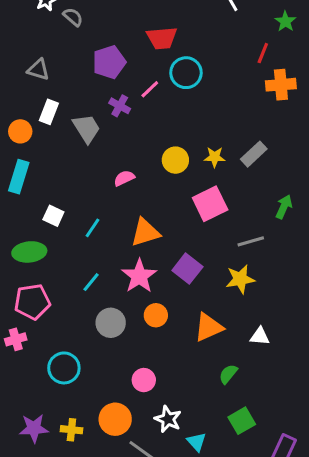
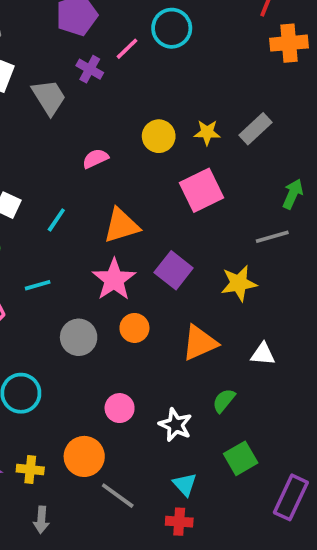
gray line: (251, 241) -> (272, 237), moved
cyan line: (91, 282) -> (38, 285), moved, turned 35
white star: (168, 419) -> (175, 425), moved

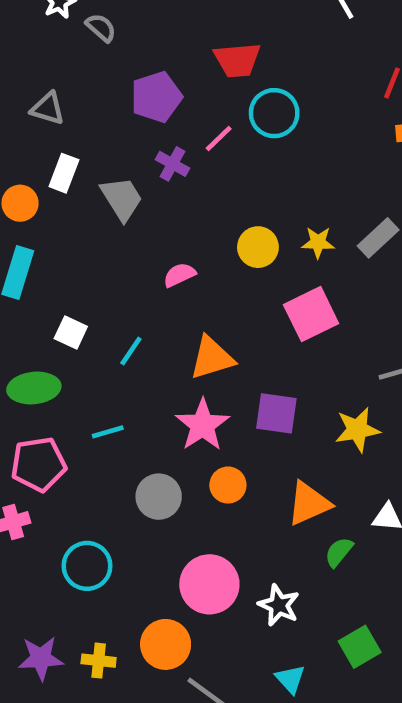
purple square: (174, 270) -> (276, 413), turned -30
green semicircle: (224, 401) -> (339, 552), moved
pink circle: (120, 408) -> (209, 584), size x1.6

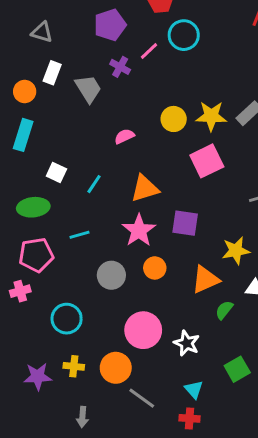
yellow star: (318, 242) -> (211, 116), size x1.5
yellow star: (357, 430) -> (236, 251), moved
yellow cross: (99, 661) -> (74, 366), moved

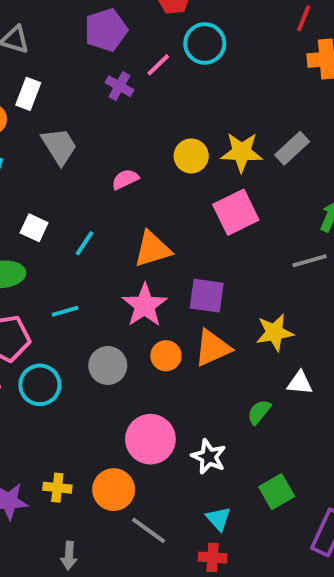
gray trapezoid: (88, 89) -> (59, 146), moved
orange triangle: (205, 280) -> (213, 348), moved
cyan circle: (67, 319) -> (40, 385), moved

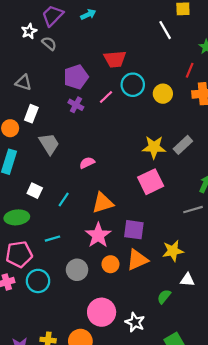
purple cross: (119, 86) -> (76, 105), moved
yellow circle: (191, 156) -> (163, 94), moved

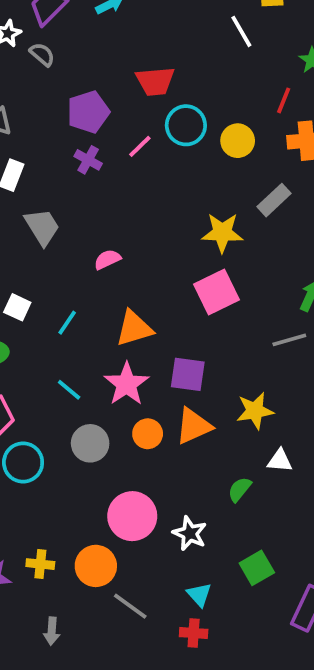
gray rectangle: (183, 145) -> (274, 200), moved
cyan line: (52, 239) -> (69, 390), moved, turned 56

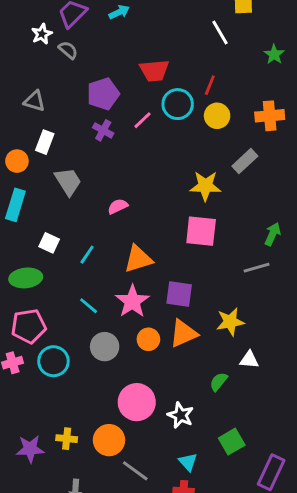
red line: (284, 100) -> (210, 85), moved
pink square: (217, 292) -> (201, 231), turned 32

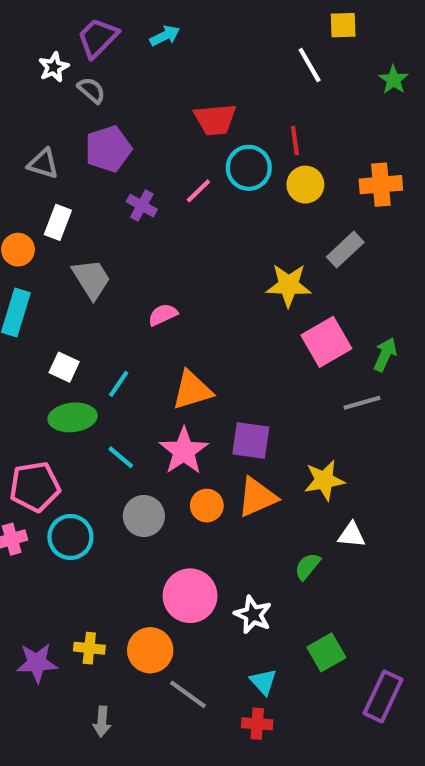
green star: (274, 54) -> (393, 80), moved
red line: (210, 85) -> (295, 141), turned -30
purple pentagon: (103, 94) -> (108, 149), moved
pink square: (201, 231) -> (326, 342), moved, turned -36
green ellipse: (26, 278) -> (73, 417), moved

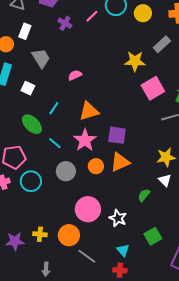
white square: (64, 367) -> (28, 88), moved
green ellipse: (73, 417) -> (32, 124), turned 50
yellow star: (324, 480) -> (166, 157), moved
white triangle: (352, 535) -> (165, 180), turned 40

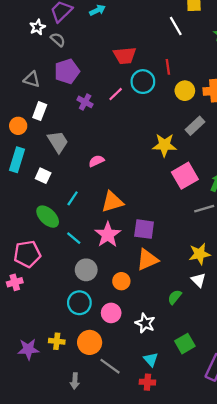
yellow circle: (143, 13) -> (185, 91), moved
orange circle: (96, 166) -> (121, 281), moved
cyan circle: (31, 181) -> (79, 303), moved
pink circle: (88, 209) -> (111, 313), size x0.7
gray arrow: (46, 269) -> (75, 381), moved

